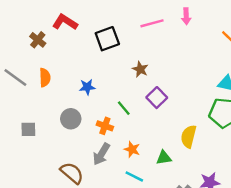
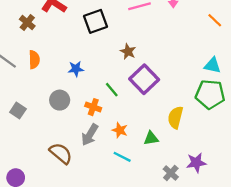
purple square: (157, 98) -> (144, 79), size x1.4
gray square: (28, 129) -> (18, 111), turned 35

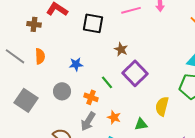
black square: (96, 21) -> (93, 23), turned 30
brown cross: (27, 23) -> (34, 24), turned -32
gray square: (18, 111) -> (26, 100), size x1.6

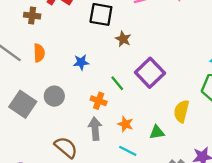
brown star: (121, 49) -> (123, 39), moved
gray circle: (62, 91) -> (54, 96), moved
gray arrow: (88, 121) -> (95, 129), turned 144

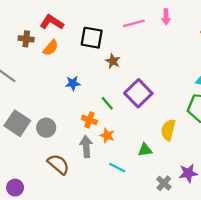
orange semicircle: (39, 53) -> (51, 48), moved, turned 42
gray circle: (54, 96) -> (46, 128), moved
orange star: (125, 124) -> (107, 135), moved

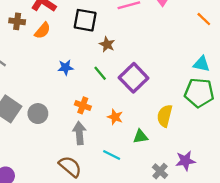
green line: (107, 103) -> (100, 73), moved
orange star: (107, 135) -> (115, 117), moved
brown semicircle: (58, 164) -> (70, 167), moved

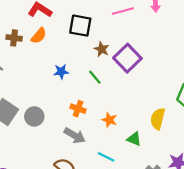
brown cross: (17, 21) -> (14, 38), moved
purple square: (134, 78) -> (127, 58), moved
gray arrow: (79, 133) -> (75, 136), turned 125
green triangle: (140, 137) -> (134, 139), turned 32

